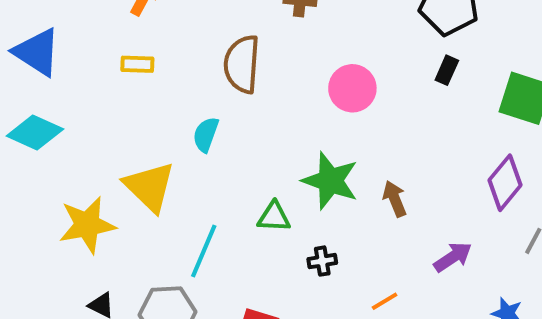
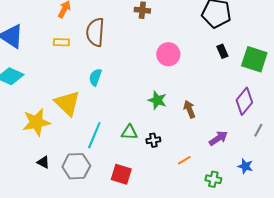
brown semicircle: (242, 64) -> (95, 32), moved
black rectangle: (447, 70) -> (222, 51), moved, turned -48
green star: (330, 181) -> (157, 100), size x0.7
green triangle: (274, 217) -> (129, 132), moved

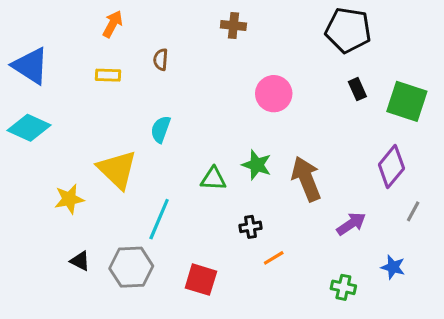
brown semicircle: (95, 32) -> (161, 60), size x0.5
brown arrow: (189, 109) -> (306, 179), size x1.6
yellow star: (36, 122) -> (69, 199), size x0.7
green triangle: (129, 132) -> (213, 179), moved
orange line: (184, 160) -> (274, 258), moved

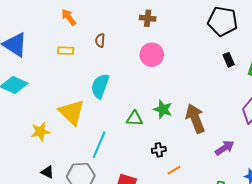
orange arrow: (113, 24) -> (69, 17), turned -66
pink circle: (274, 94) -> (152, 55), moved
cyan semicircle: (161, 129) -> (100, 86), size x1.4

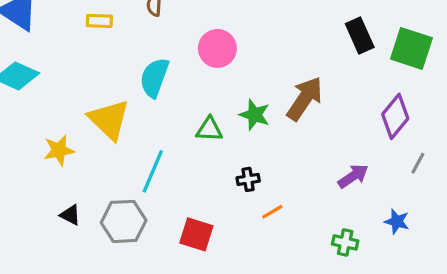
pink circle: (152, 55) -> (217, 48), moved
black rectangle: (229, 60) -> (360, 36), size x1.5
brown arrow: (195, 118) -> (305, 99), moved, turned 56

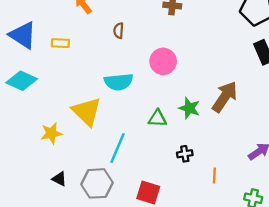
yellow rectangle: (99, 21) -> (60, 43), moved
cyan semicircle: (154, 78) -> (119, 82), turned -116
orange line: (272, 212) -> (214, 175), moved, turned -56

